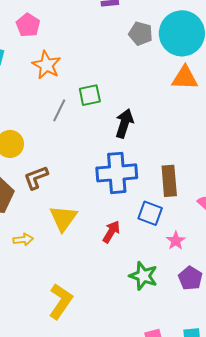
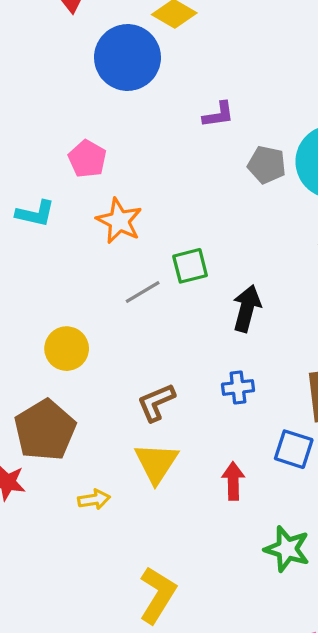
gray line: (59, 110) -> (143, 292), turned 35
blue cross: (117, 173) -> (238, 387), size x0.5
brown L-shape: (36, 178) -> (156, 402), moved
red arrow: (111, 232) -> (233, 481), turned -30

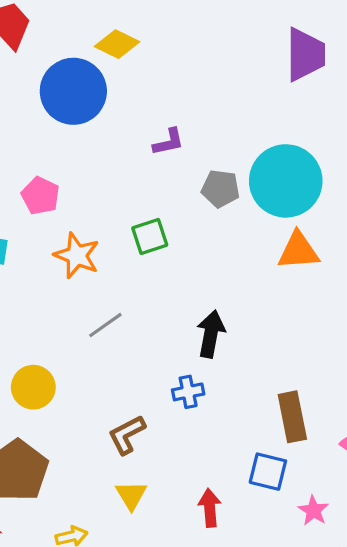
green square: (190, 266) -> (150, 236), moved
blue cross: (238, 387) -> (188, 392), moved
yellow triangle: (156, 463) -> (131, 495), size x0.7

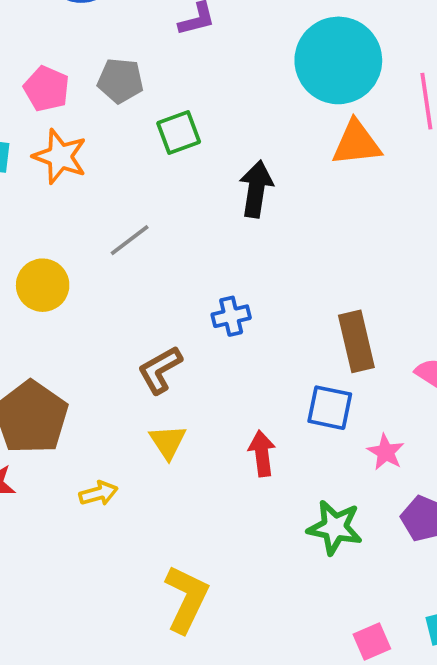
gray pentagon: (221, 189) -> (120, 81), moved
orange star: (77, 255) -> (60, 156), moved
black arrow: (211, 334) -> (256, 189), moved
yellow circle: (33, 387) -> (43, 285), moved

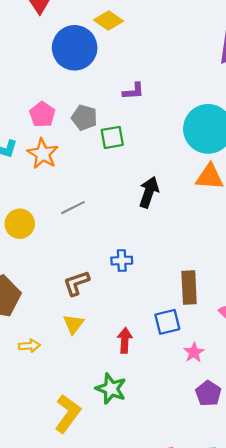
green square: (179, 132) -> (112, 137), moved
blue square: (330, 408) -> (167, 322), turned -36
green star: (335, 527) -> (111, 389), moved

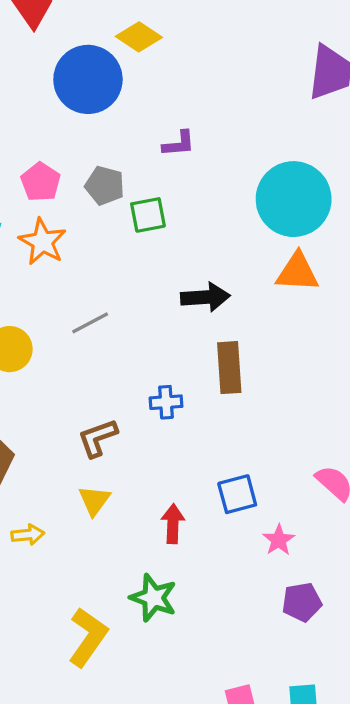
black arrow: (149, 192) -> (205, 297), turned 68
brown rectangle: (189, 288) -> (229, 368), moved
purple pentagon: (208, 393) -> (302, 602), turned 30

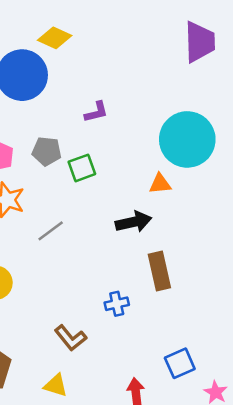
orange triangle: (297, 272) -> (160, 184), moved, size x0.7
gray line: (90, 323) -> (51, 231), moved
brown L-shape: (98, 438) -> (71, 338), turned -100
yellow triangle: (94, 500) -> (56, 385), moved, turned -40

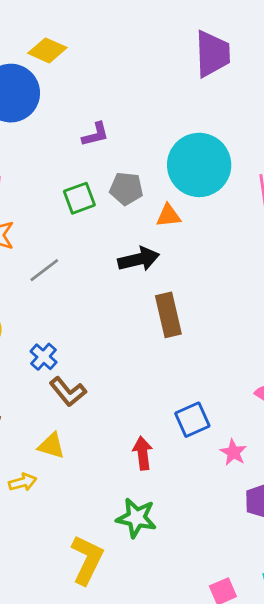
gray pentagon: (47, 151) -> (126, 189), moved
blue cross: (117, 304) -> (44, 357), moved, turned -35

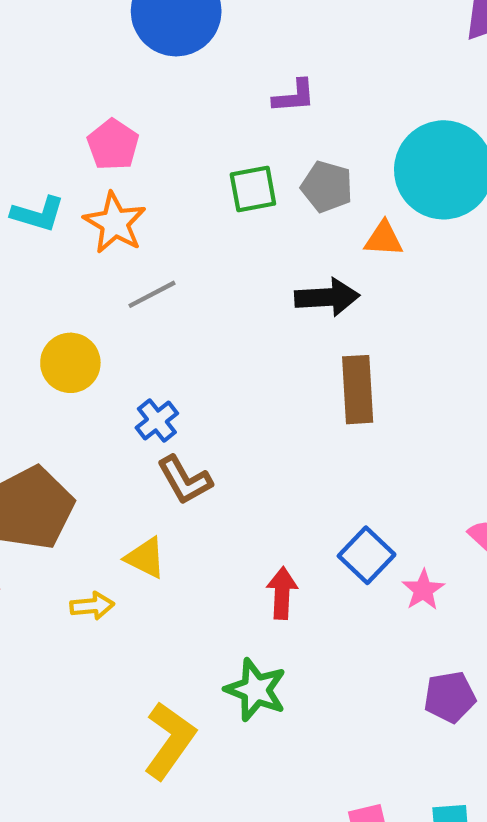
gray line: (44, 270) -> (152, 294), moved
blue square: (192, 420) -> (367, 555), turned -32
pink star: (233, 452) -> (423, 590), moved

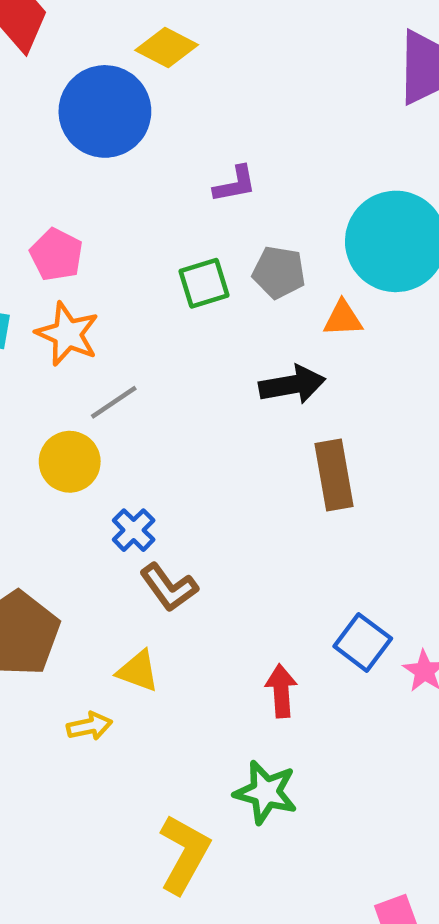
yellow circle: (70, 363) -> (70, 462), moved

